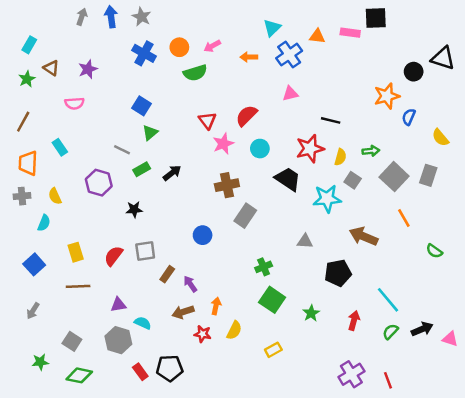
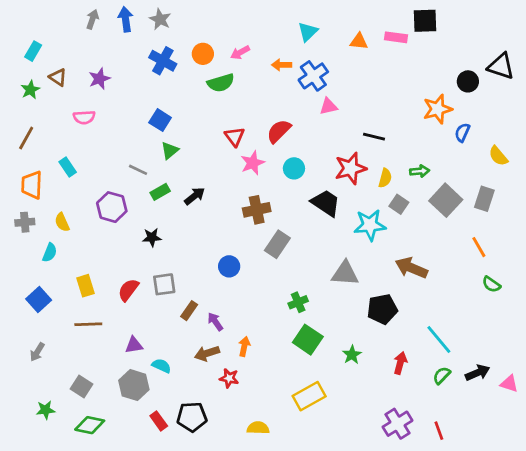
blue cross: (289, 55) -> (313, 76), moved
orange line: (404, 218) -> (479, 247), moved
gray triangle: (305, 241) -> (345, 273), size x1.5
yellow semicircle: (234, 330) -> (258, 428), moved, turned -114
yellow rectangle: (273, 350) -> (309, 396), size x1.6

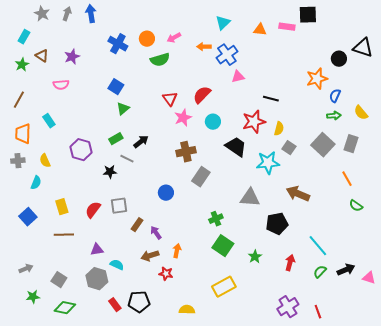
gray star: (160, 19) -> (42, 14), moved
gray line: (138, 170) -> (127, 159), moved
green arrow: (420, 171) -> (334, 116), moved
gray arrow: (37, 352) -> (26, 269), moved, turned -144

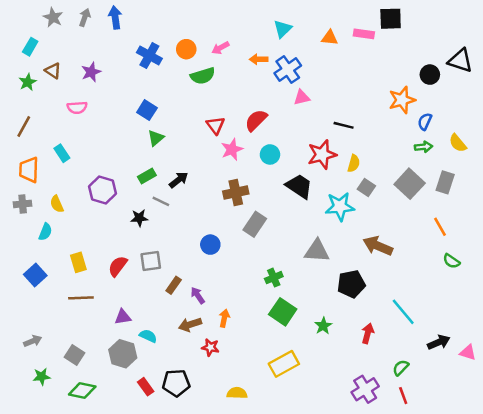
green semicircle: (320, 272) -> (401, 368), moved

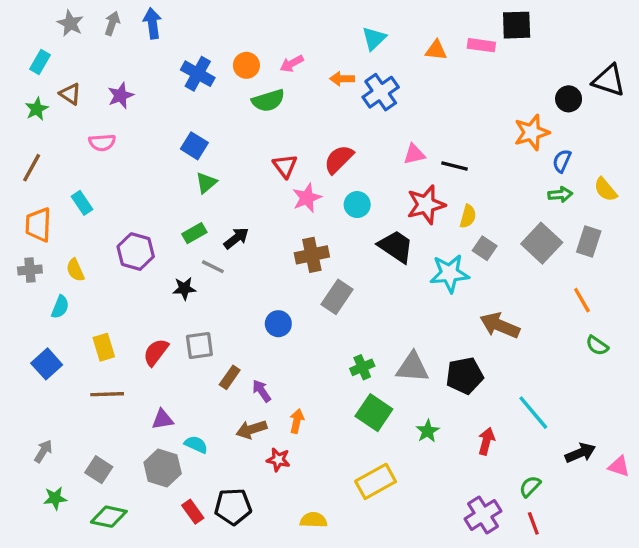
pink triangle: (302, 97) -> (414, 154), moved
gray triangle: (317, 251) -> (413, 367), moved
gray arrow: (33, 341) -> (43, 451), turned -36

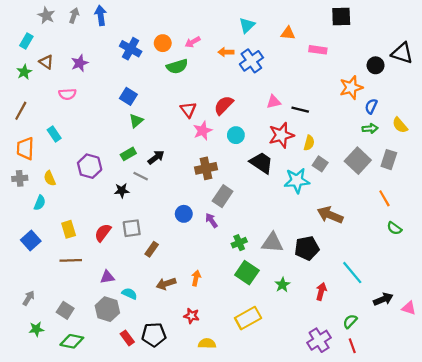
pink rectangle: (481, 45) -> (318, 50), moved
purple arrow: (262, 391) -> (211, 220), moved
red star: (278, 460) -> (192, 316), moved

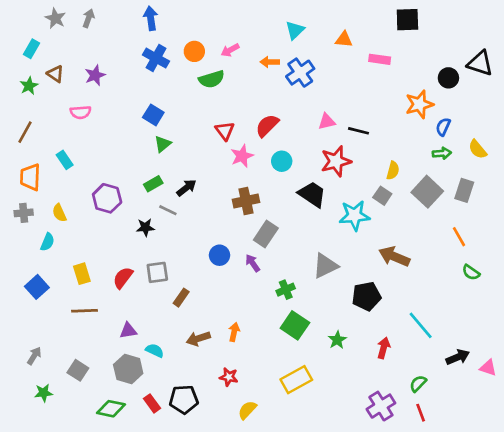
blue arrow: (101, 15) -> (151, 18), moved
yellow semicircle: (309, 143) -> (393, 171), moved
gray triangle: (272, 243) -> (325, 266), moved, turned -30
green diamond: (72, 341) -> (111, 409), moved
yellow semicircle: (207, 344) -> (247, 410), turned -49

